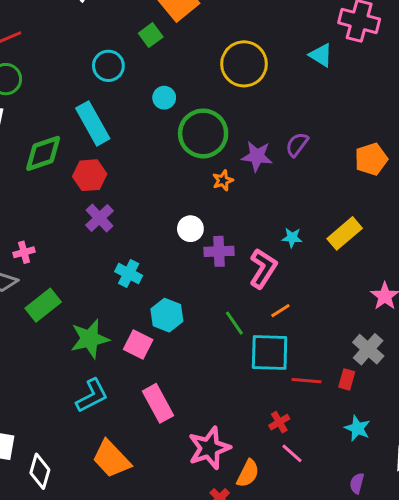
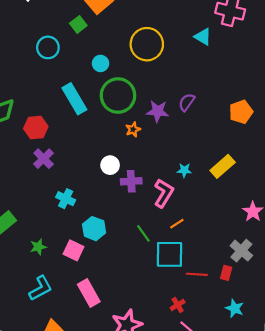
cyan circle: (164, 98) -> (101, 63), moved
cyan rectangle: (93, 123) -> (74, 99), moved
green star: (90, 339) -> (38, 247), size x0.6

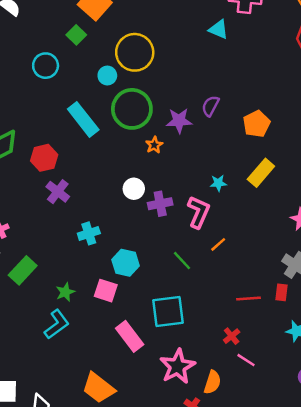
yellow circle: (147, 44) -> (135, 52), moved
orange pentagon: (241, 112) -> (257, 124), moved
cyan cross: (66, 199) -> (89, 233), turned -36
cyan square: (170, 254) -> (168, 311), moved
cyan L-shape: (41, 288) -> (57, 324), moved

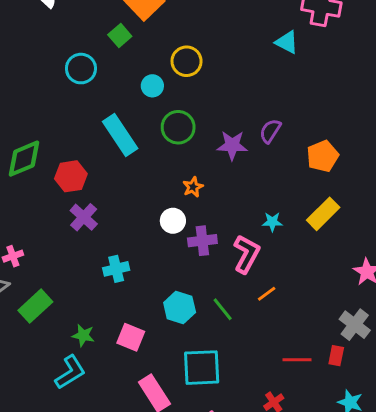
yellow circle: (135, 52) -> (187, 61), size x0.7
green circle: (132, 109) -> (178, 127), size x0.7
orange star: (154, 145) -> (193, 187), moved
cyan hexagon: (126, 263) -> (180, 308), moved
green star: (65, 292) -> (83, 335), turned 30

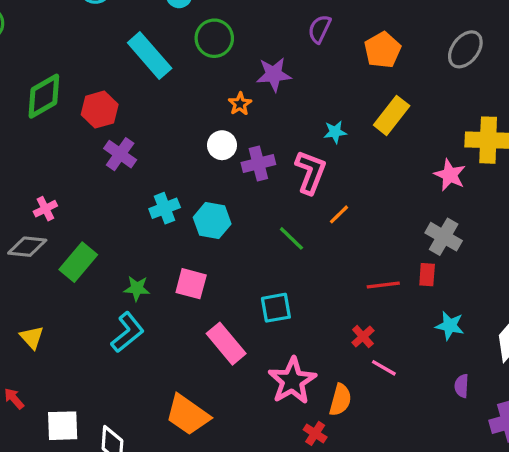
purple star: (232, 145) -> (274, 74), moved
cyan hexagon: (180, 308) -> (212, 221), moved
cyan square: (202, 368) -> (276, 308), size x0.7

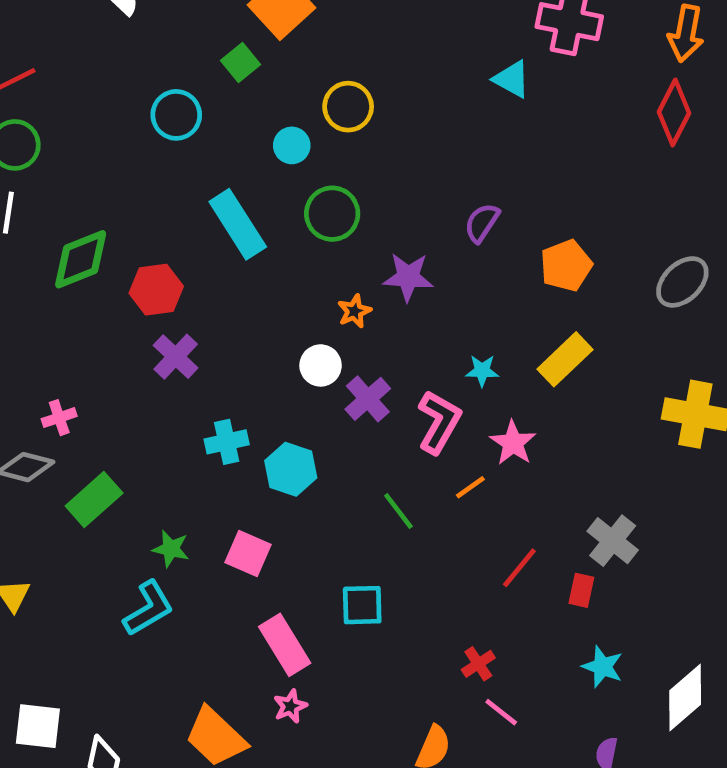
purple cross: (258, 164) -> (368, 399), turned -36
pink star: (450, 175) -> (513, 443), moved
red line: (383, 285) -> (519, 568), moved, turned -52
pink star: (292, 381) -> (290, 706), moved, size x0.5

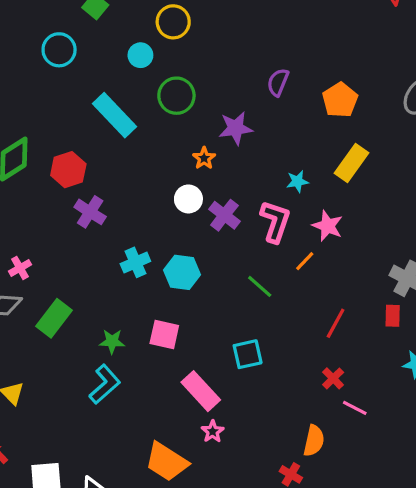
red line: (519, 568) -> (336, 323), moved

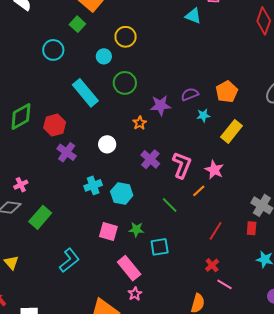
purple semicircle: (278, 82) -> (190, 94), moved, turned 42
cyan star: (297, 181) -> (203, 115), moved
white circle: (188, 199) -> (107, 144), moved
green star: (112, 341) -> (136, 229), moved

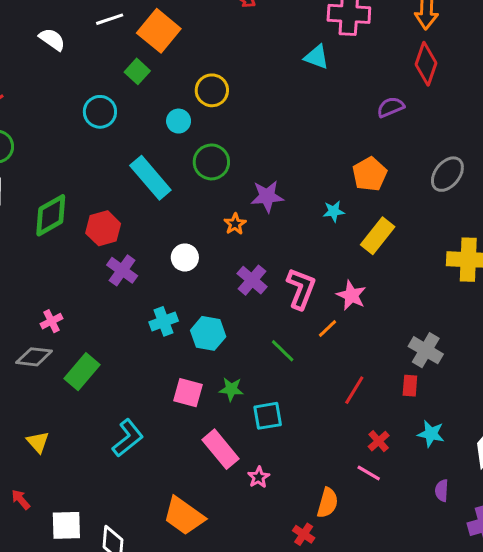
purple semicircle: (190, 94) -> (391, 107), moved
red cross: (212, 265) -> (379, 441), moved
pink star: (135, 294) -> (259, 477), moved

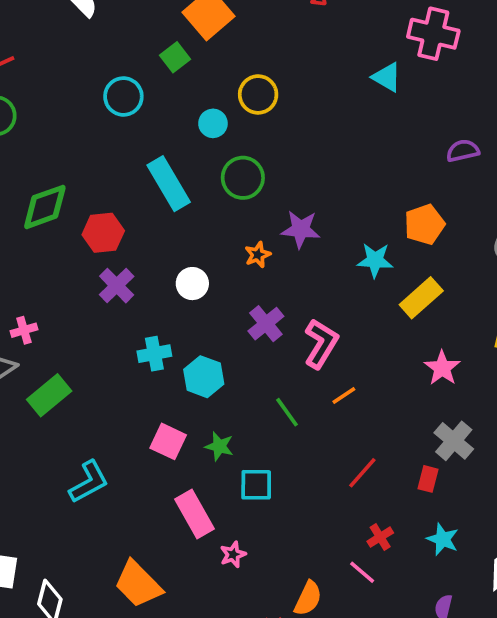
cyan star: (334, 211) -> (375, 260), size x1.4
pink star: (351, 295) -> (442, 368), moved

